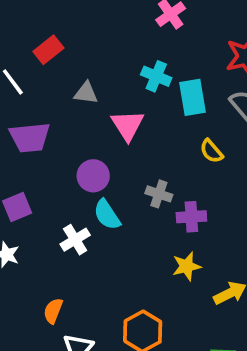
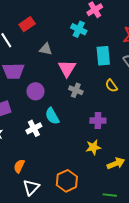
cyan cross: (156, 76) -> (79, 29), moved
purple circle: (93, 176) -> (35, 91), moved
gray cross: (159, 194) -> (76, 90), moved

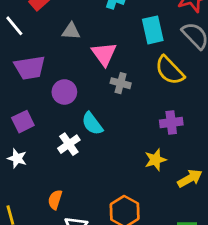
yellow semicircle: (111, 86) -> (170, 70), size x1.6
purple cross: (98, 121) -> (171, 123), moved

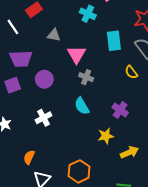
yellow semicircle: (170, 70) -> (131, 72), moved, size x0.6
purple square: (23, 122) -> (13, 85), moved
purple cross: (171, 123) -> (120, 110), turned 35
cyan semicircle: (92, 124) -> (82, 106), moved

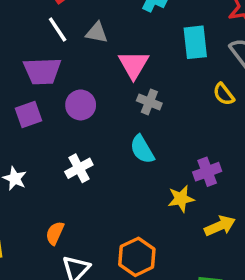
white line: (13, 27) -> (58, 29), moved
purple cross: (120, 110) -> (207, 172), moved, turned 35

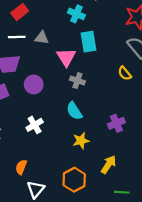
white line: (58, 29) -> (17, 37), turned -56
cyan rectangle: (195, 42) -> (89, 42), moved
yellow star: (181, 199) -> (81, 141), moved
yellow arrow: (220, 226) -> (109, 164), moved, turned -30

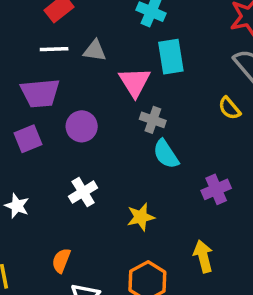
cyan semicircle: (74, 111) -> (166, 154), moved
yellow star: (81, 141) -> (141, 217), moved
yellow arrow: (109, 164) -> (203, 256), turned -48

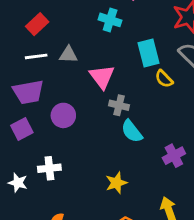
cyan rectangle: (171, 57) -> (148, 53), moved
yellow semicircle: (229, 108) -> (164, 79), moved
white cross: (83, 192) -> (49, 168), moved, turned 30

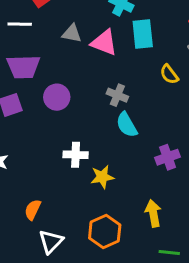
cyan rectangle: (148, 53) -> (143, 34), moved
white line: (36, 56) -> (20, 24), moved
pink triangle: (102, 77) -> (104, 43), moved, turned -40
white cross: (49, 168) -> (76, 155), moved

